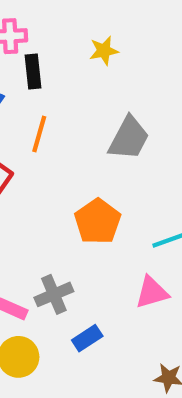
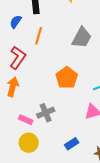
blue rectangle: (87, 338) -> (72, 144), moved

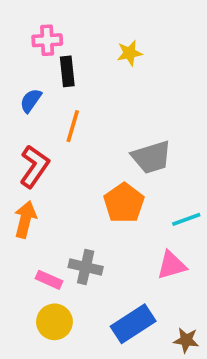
gray trapezoid: (82, 38) -> (151, 157), moved, turned 45
gray cross: (46, 113) -> (86, 267), turned 36
blue rectangle: (72, 144) -> (133, 324), size x1.6

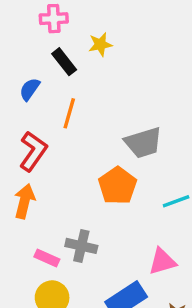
pink cross: (47, 40) -> (54, 19), moved
yellow star: (129, 53) -> (100, 44), moved
black rectangle: (67, 71) -> (64, 62), turned -32
pink triangle: (172, 265) -> (162, 261), moved

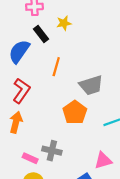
blue semicircle: (30, 89) -> (19, 51), size x1.6
orange line: (69, 113) -> (56, 67), moved

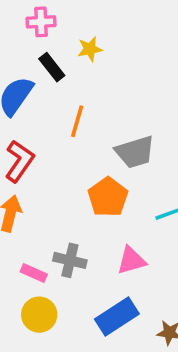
pink triangle: (103, 160) -> (131, 260), moved

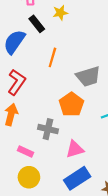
gray cross: (70, 260) -> (48, 129), moved
pink triangle: (131, 260) -> (75, 149), moved

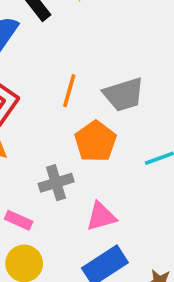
orange line: (52, 57) -> (69, 91), moved
gray cross: (48, 129) -> (56, 183), turned -30

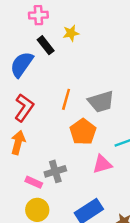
gray cross: (56, 183) -> (55, 171), moved
pink triangle: (101, 216) -> (102, 164), moved

